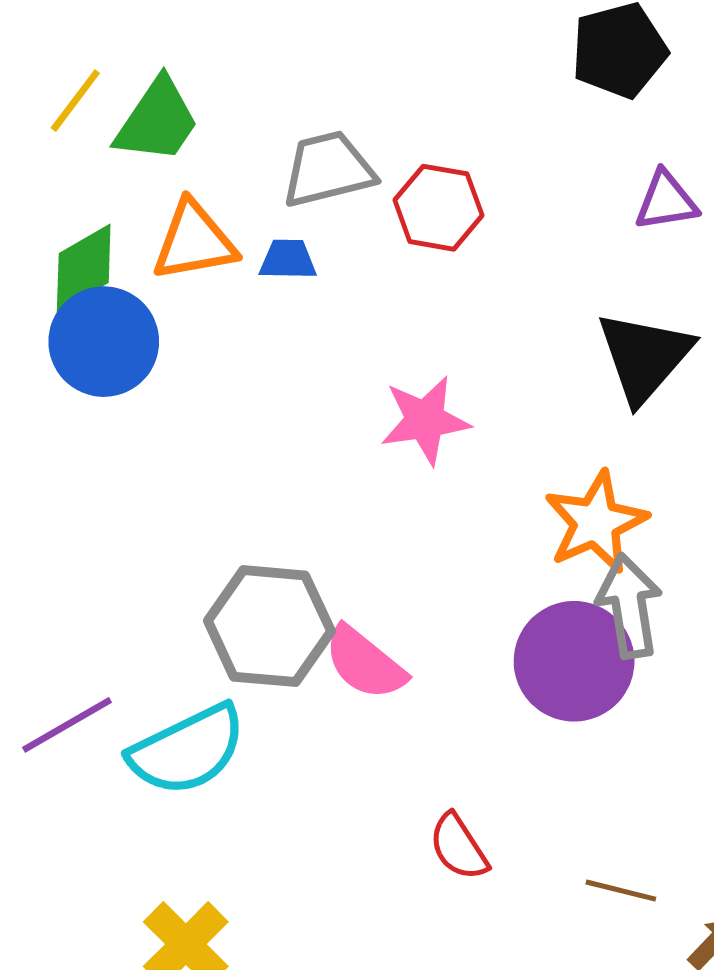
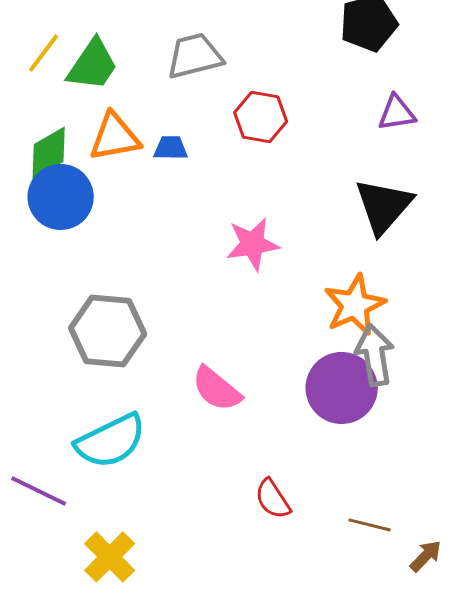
gray trapezoid: (328, 169) -> (195, 56), moved
gray hexagon: (269, 626) -> (108, 331), moved
purple line: (67, 725) -> (39, 491), moved, turned 56

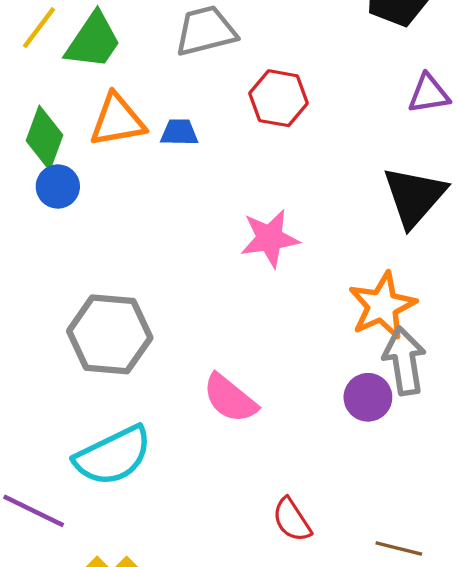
green diamond: (49, 153) -> (45, 138), turned -40
blue circle: (61, 197) -> (58, 187), size x0.6
purple circle: (342, 388) -> (368, 397), size x0.6

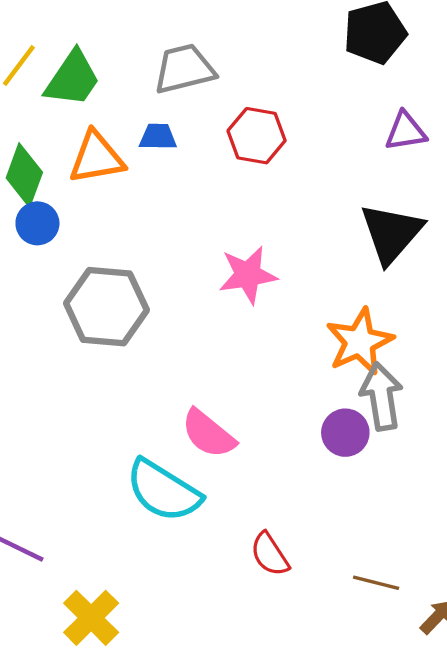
blue trapezoid: (179, 132) -> (158, 137), moved
gray hexagon: (110, 334) -> (106, 307), moved
cyan semicircle: (113, 456) -> (163, 491), moved, turned 58

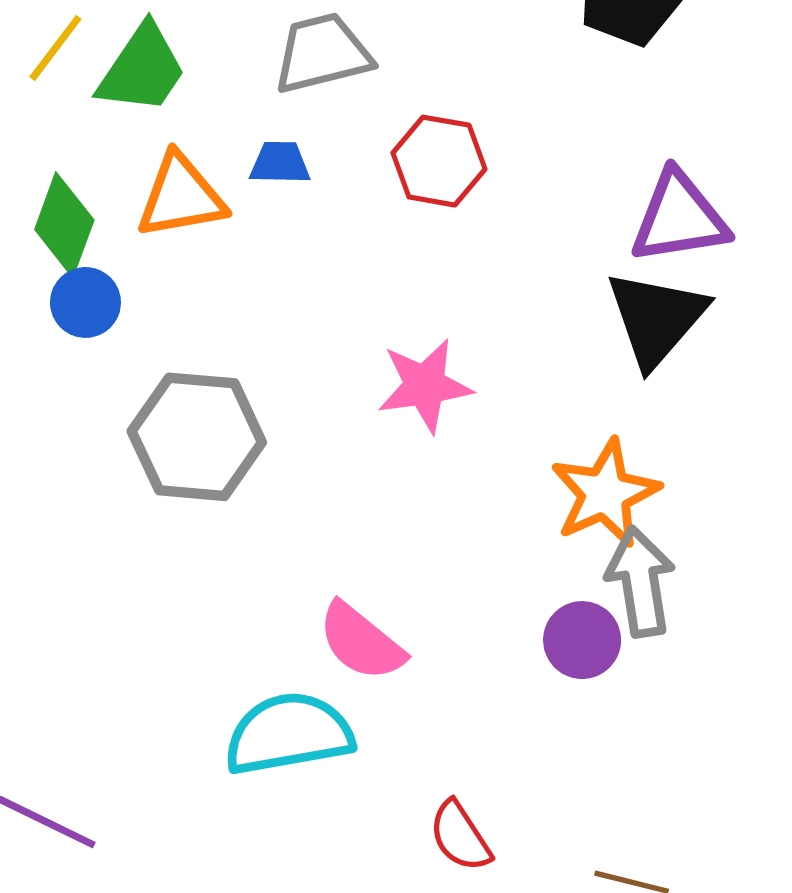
purple triangle: (406, 131) -> (679, 218), moved, size x1.5
cyan semicircle: (163, 491) -> (289, 734), turned 138

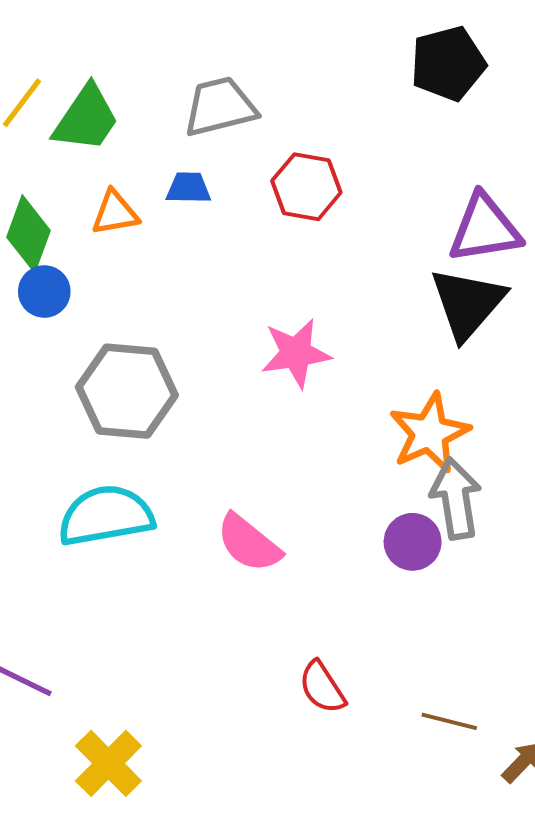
orange triangle: (181, 196) -> (115, 213), size x0.7
cyan semicircle: (289, 734) -> (106, 516), moved

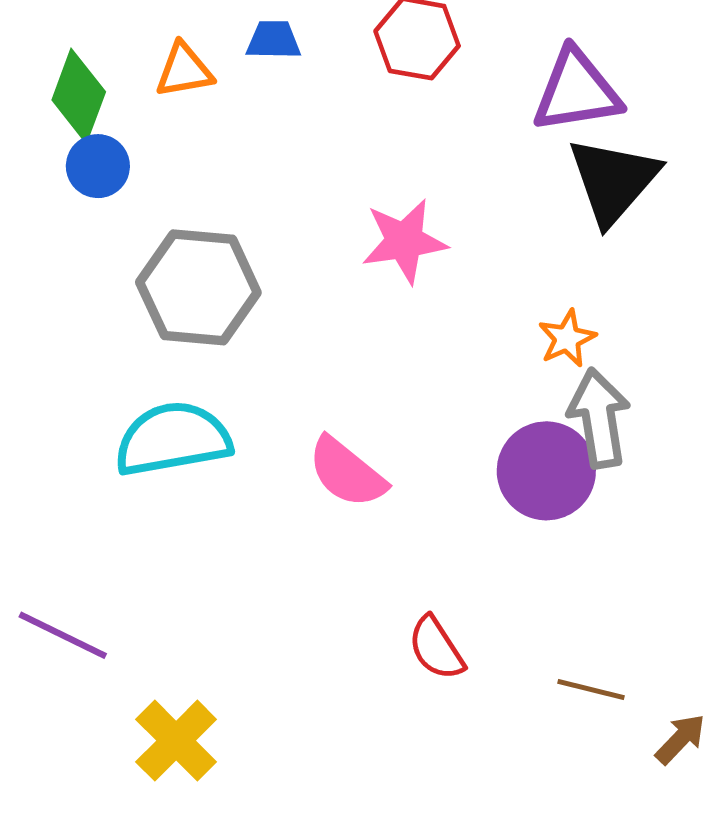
purple triangle: (485, 229) -> (577, 91), moved
orange star: (430, 433) -> (567, 338), size x0.6
purple circle: (413, 542) -> (546, 471), size x1.4

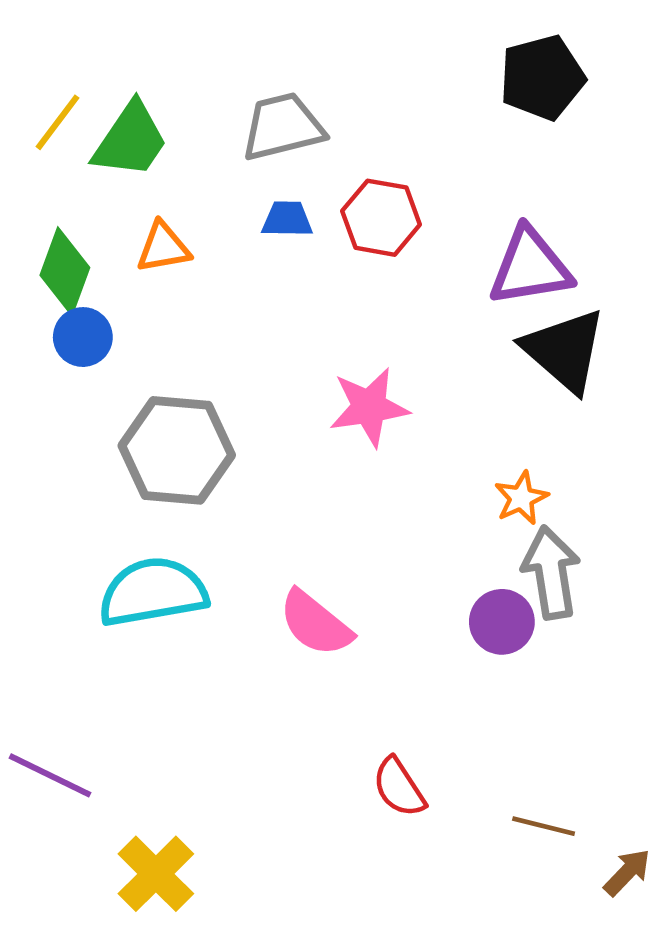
blue trapezoid: (273, 40) -> (287, 219), moved
black triangle: (613, 180) -> (564, 350), turned -30
purple circle: (546, 471) -> (502, 622), size x0.7

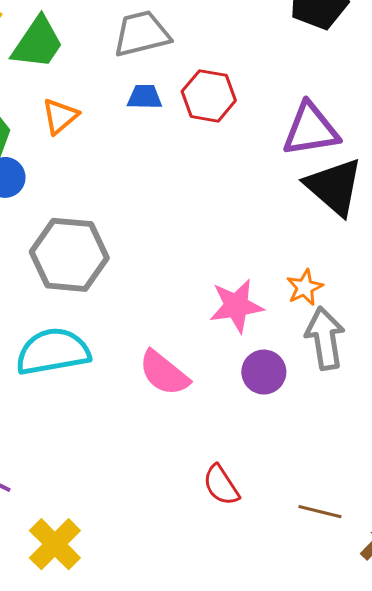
orange triangle: (163, 248) -> (60, 116), turned -30
pink star: (369, 407) -> (236, 306), moved
purple circle: (502, 622) -> (264, 372), moved

